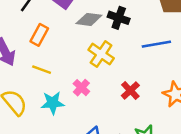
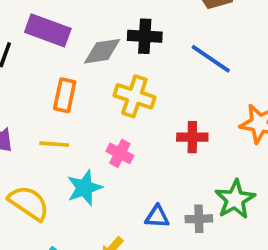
orange rectangle: (39, 35) -> (65, 95), moved
blue line: (156, 44) -> (211, 59), turned 60
red cross: (130, 91) -> (192, 137), turned -30

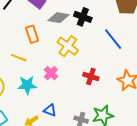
orange rectangle: (65, 95) -> (32, 34), turned -48
blue triangle: (157, 217) -> (50, 110), moved

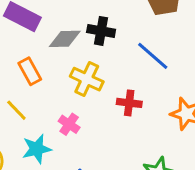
yellow line: (19, 58) -> (16, 110), turned 35
red cross: (91, 77) -> (129, 103), moved

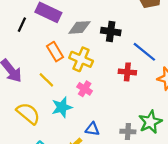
black cross: (101, 31) -> (111, 31), moved
blue line: (153, 56) -> (144, 52), moved
yellow cross: (87, 79) -> (81, 59), moved

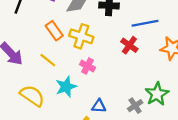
blue line: (144, 52) -> (145, 23), turned -45
red cross: (127, 72) -> (129, 45), turned 35
gray cross: (128, 132) -> (135, 106), turned -32

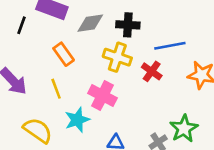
yellow cross: (81, 36) -> (117, 57), moved
yellow line: (48, 60) -> (56, 89), turned 30
pink cross: (87, 66) -> (102, 96), size x1.5

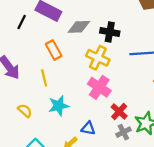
red cross: (152, 71) -> (119, 112), moved
pink cross: (102, 96) -> (99, 87), moved
yellow semicircle: (38, 130) -> (25, 111), size x0.6

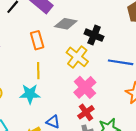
yellow line: (44, 78) -> (38, 71), moved
pink cross: (99, 87) -> (85, 87), moved

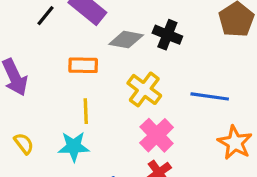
black cross: (94, 35) -> (167, 35), moved
orange rectangle: (37, 40) -> (83, 65), turned -72

